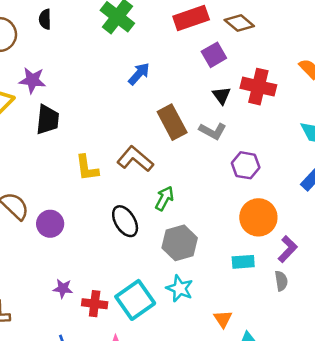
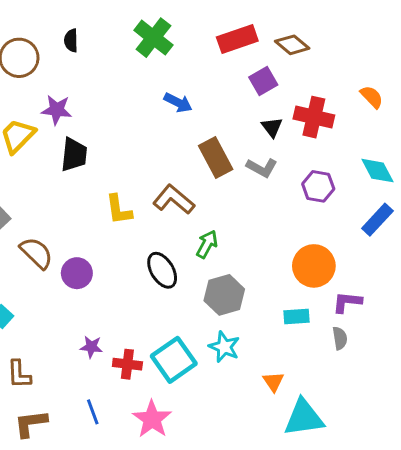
blue arrow: (139, 74) -> (178, 103), turned 75
purple hexagon: (246, 165) -> (318, 186), moved
purple L-shape: (288, 249) -> (347, 302), turned -128

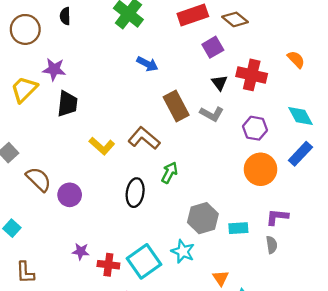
yellow L-shape: (119, 210) -> (102, 146), turned -40
orange circle: (314, 266) -> (261, 169), moved
black ellipse: (162, 270) -> (135, 193), turned 40
gray hexagon: (224, 295) -> (203, 218), moved

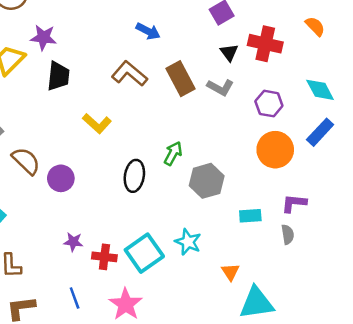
brown L-shape: (144, 138) -> (129, 74), moved
gray hexagon: (203, 218) -> (207, 181), moved

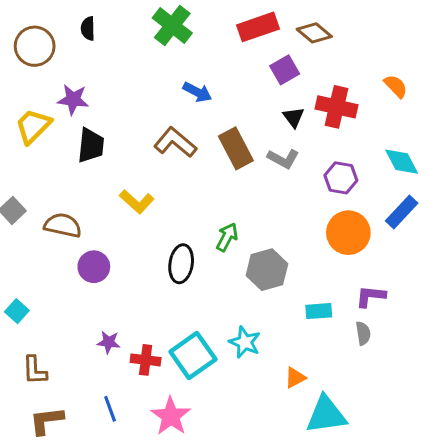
brown semicircle: (26, 161) -> (63, 225), moved, turned -32
orange triangle: (230, 272) -> (295, 378), turned 36

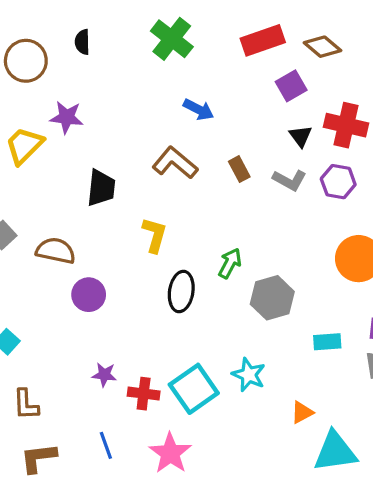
black trapezoid: (91, 145) -> (101, 188), moved
brown rectangle: (236, 148) -> (239, 169), size x0.6
purple hexagon: (341, 178) -> (338, 182), moved
yellow L-shape: (137, 202) -> (155, 235), moved, turned -116

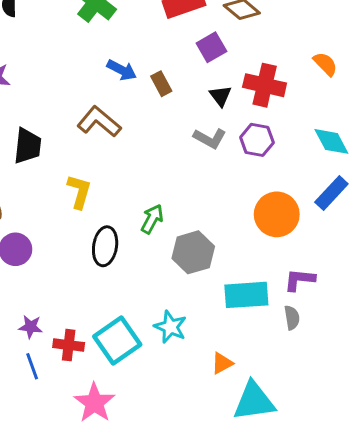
brown rectangle: (239, 169) -> (161, 84), moved
cyan rectangle: (327, 342) -> (246, 295), size x1.6
blue line: (106, 445) -> (32, 366), moved

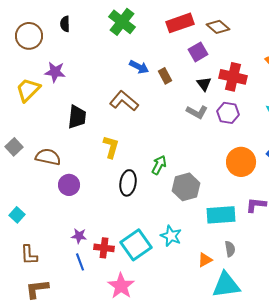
gray semicircle: (292, 318) -> (230, 249), moved

